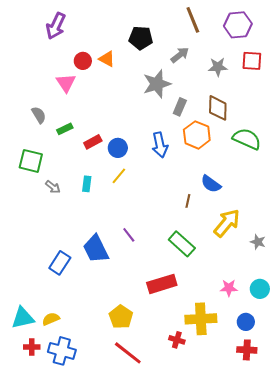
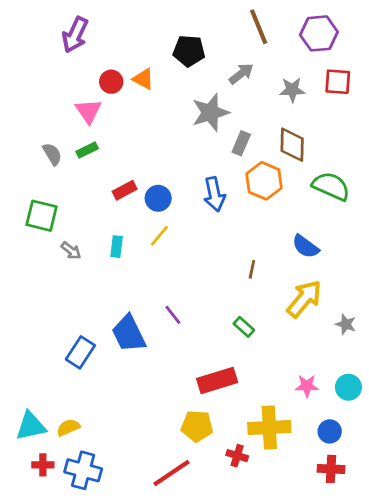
green rectangle: (65, 129) -> (87, 150), moved
blue semicircle: (211, 184) -> (306, 247), moved
green rectangle: (182, 244) -> (244, 327), size x0.6
yellow pentagon: (121, 317) -> (197, 426), moved, turned -30
red line: (128, 353) -> (172, 473), turned -72

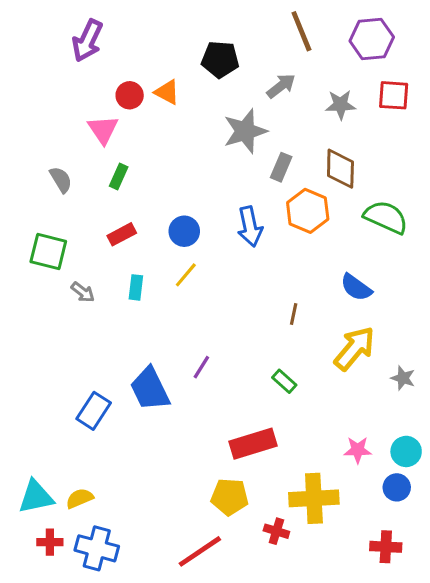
green rectangle: (87, 150) -> (119, 177), moved, turned -40
red rectangle: (125, 190) -> (122, 234), moved
purple line: (173, 315) -> (201, 367), turned 70
blue circle: (330, 431) -> (397, 487), moved

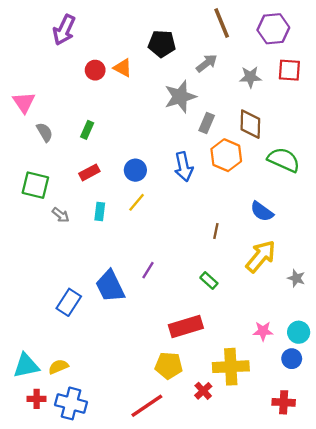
pink triangle: (103, 130) -> (24, 102), moved
red cross: (276, 531) -> (203, 391), turned 30

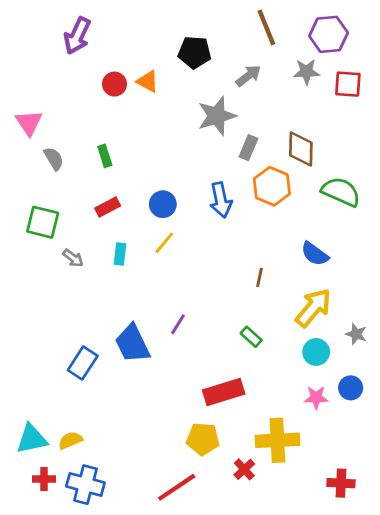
gray star: (250, 77) -> (306, 72), moved
green rectangle: (87, 130) -> (105, 156), turned -42
cyan circle: (299, 332) -> (316, 352), moved
blue circle: (292, 359) -> (351, 388), moved

